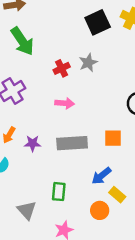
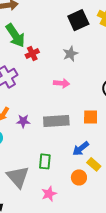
red cross: (62, 68) -> (32, 53), moved
pink arrow: (65, 103) -> (62, 83), moved
gray triangle: (27, 210) -> (18, 177), size x1.4

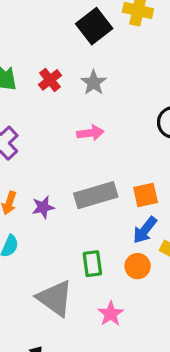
red cross: (32, 53) -> (50, 80), moved
orange square: (91, 117) -> (146, 195), moved
orange circle: (79, 177) -> (138, 266), moved

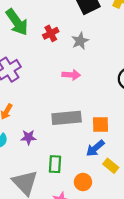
purple star: (43, 207) -> (28, 137), moved
orange circle: (138, 266) -> (83, 182), moved

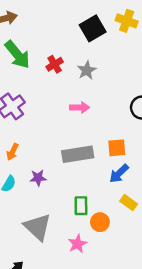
orange square: (100, 125) -> (117, 148), moved
blue arrow: (95, 148) -> (119, 174), moved
green rectangle: (55, 164) -> (81, 206), moved

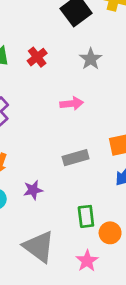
gray star: (87, 70) -> (91, 59), moved
gray rectangle: (78, 154) -> (76, 158), size x0.7

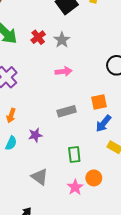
gray star: (91, 59) -> (62, 40), moved
orange circle: (110, 233) -> (94, 178), moved
gray triangle: (39, 247) -> (40, 177), size x0.7

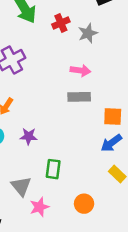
gray rectangle: (67, 111) -> (79, 97), moved
green rectangle: (74, 154) -> (53, 169), moved
pink star: (75, 187) -> (39, 207), moved

